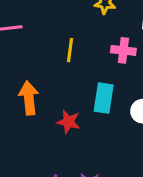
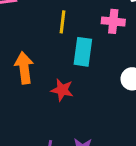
cyan rectangle: (104, 98) -> (83, 52), moved

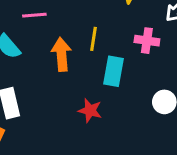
orange arrow: (24, 68) -> (61, 54), moved

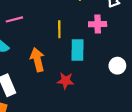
orange arrow: (61, 54) -> (37, 60), moved

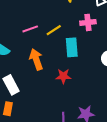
pink line: (14, 19) -> (30, 29), moved
yellow line: (59, 29) -> (54, 30), turned 63

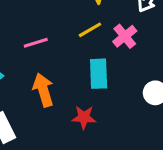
pink cross: (88, 22) -> (125, 36), turned -35
yellow line: (54, 30) -> (90, 30), moved

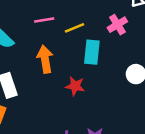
yellow line: (90, 30) -> (74, 28), moved

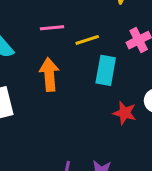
red star: (75, 86) -> (125, 113), moved

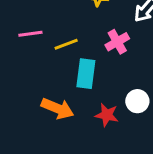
orange arrow: (49, 74) -> (57, 108), moved, turned 120

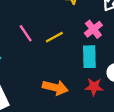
pink line: (30, 34) -> (26, 33), turned 72
cyan rectangle: (86, 74) -> (89, 57), moved

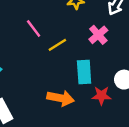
pink line: (26, 33) -> (34, 29), moved
cyan rectangle: (89, 57) -> (84, 72), moved

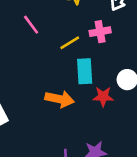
pink cross: (98, 35) -> (100, 32), turned 30
yellow line: (57, 45) -> (70, 43), moved

